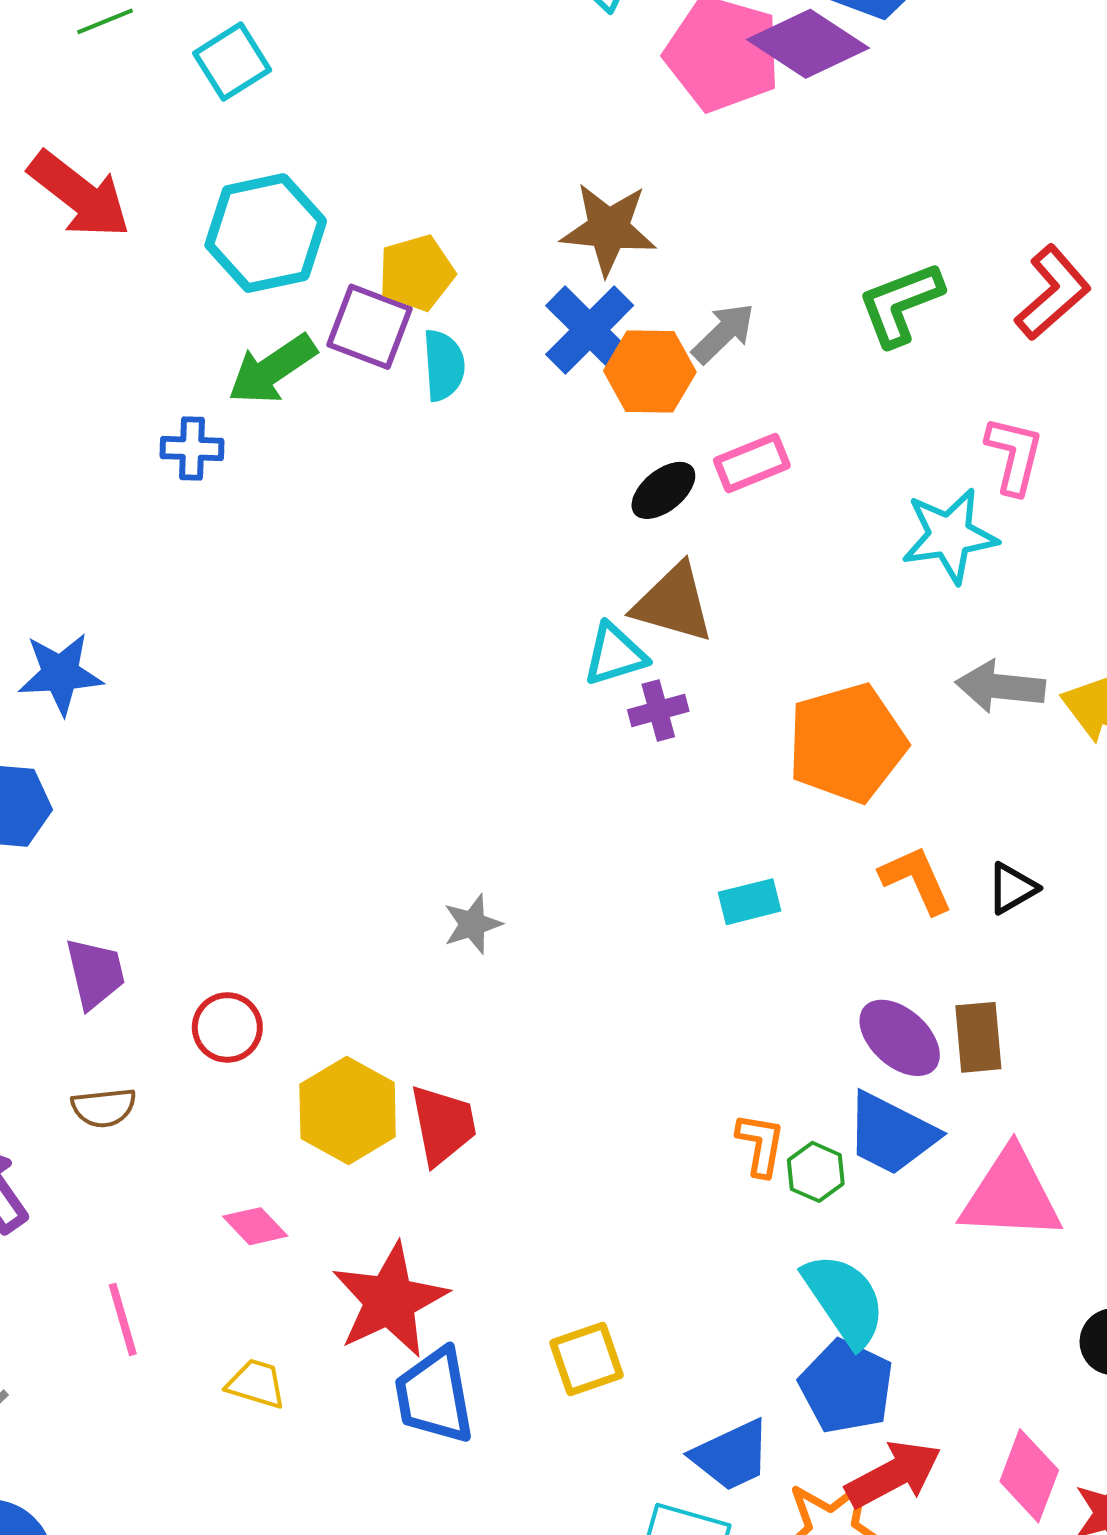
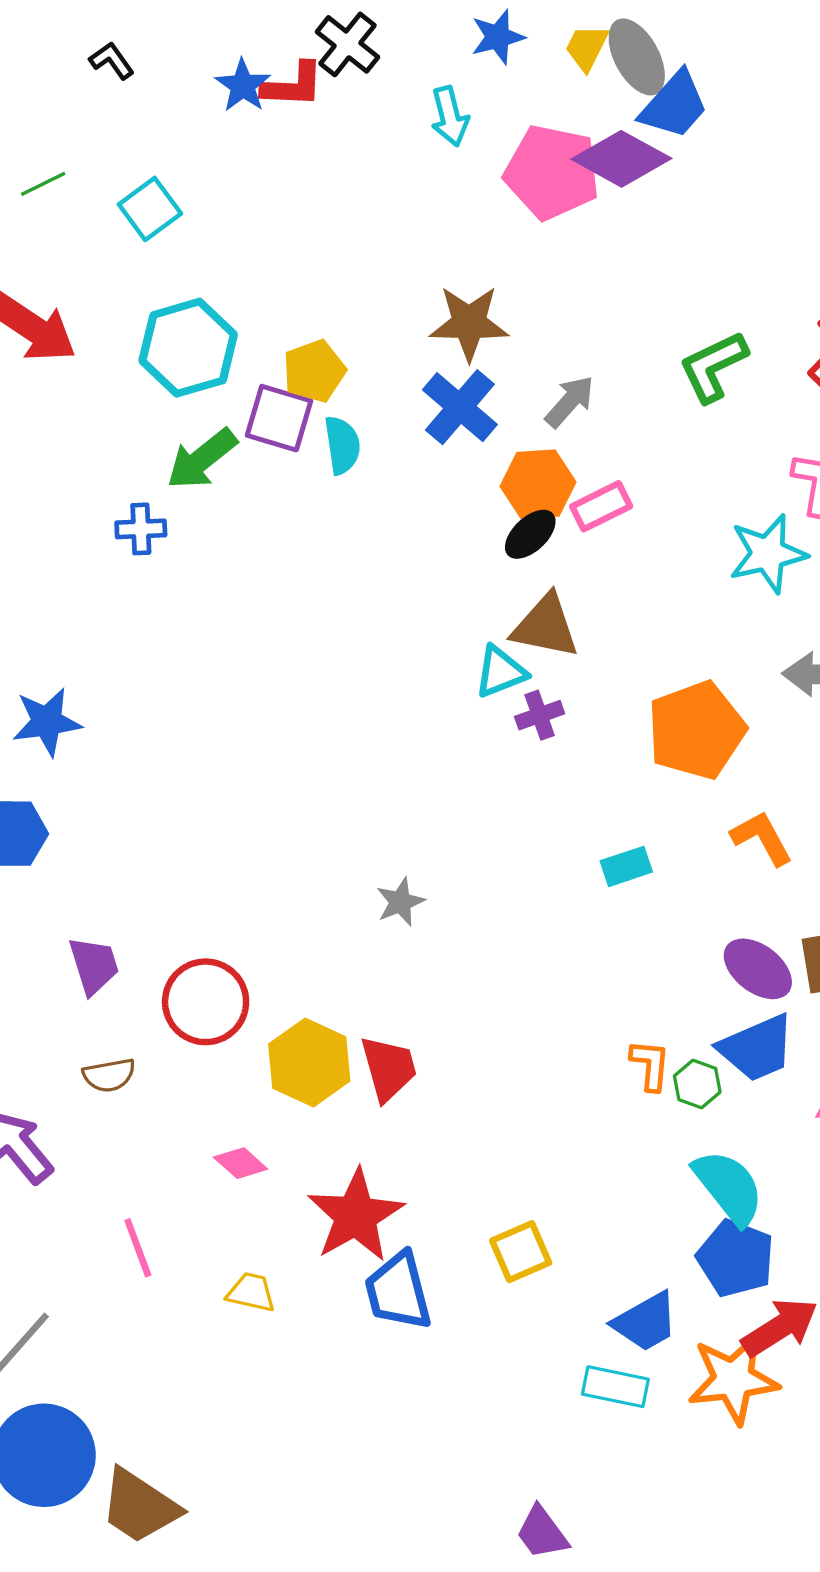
orange hexagon: (650, 371) -> (538, 484), moved
red circle: (227, 1027) -> (206, 1002), size x1.5
blue trapezoid: (891, 1134) -> (757, 1048), turned -46

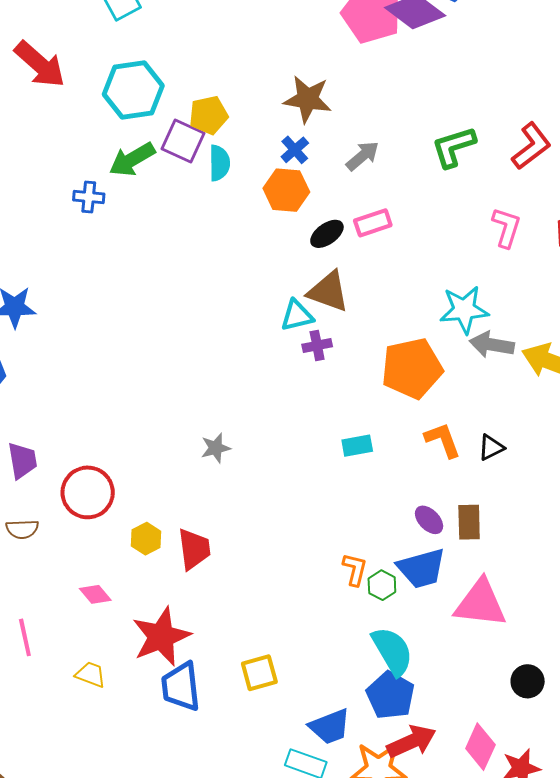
blue cross: (460, 407) -> (295, 150), size x0.6
orange hexagon: (538, 484) -> (286, 190), moved
cyan star: (768, 554) -> (464, 310), moved
purple ellipse: (758, 969) -> (429, 520), size x0.7
yellow hexagon: (309, 1062) -> (146, 539), size x0.6

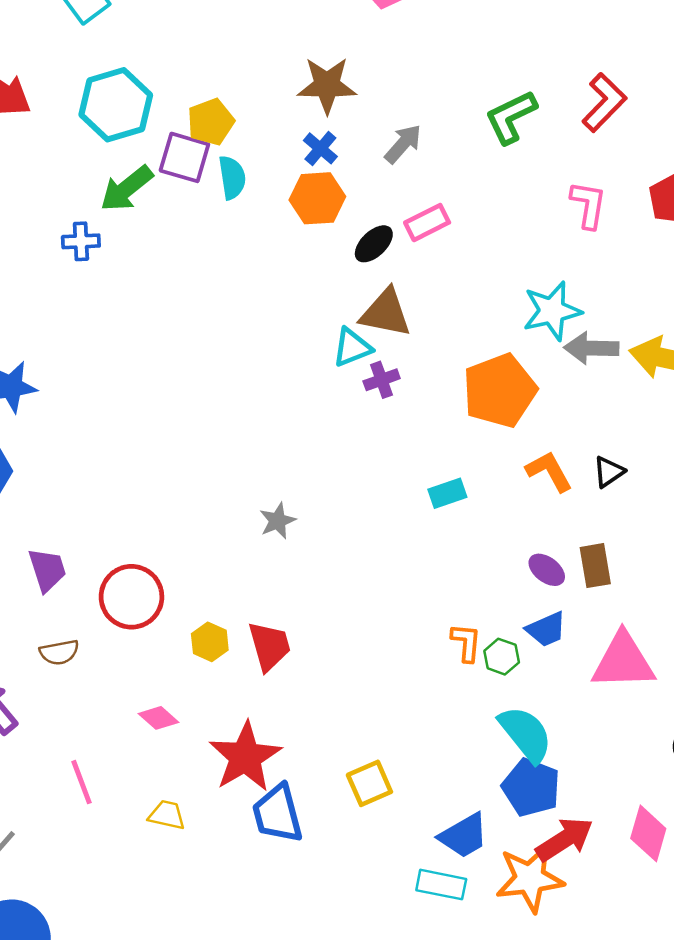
blue trapezoid: (422, 568) -> (546, 629), size x0.7

